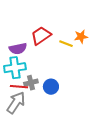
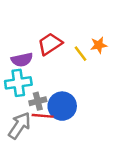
yellow line: (66, 44) -> (80, 54), turned 32
red line: (19, 87) -> (43, 116), moved
blue circle: (51, 87) -> (62, 106), size x1.5

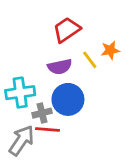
red trapezoid: (50, 44) -> (67, 30), moved
purple semicircle: (22, 60) -> (60, 67), moved
blue circle: (62, 106) -> (68, 99), moved

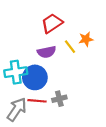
blue circle: (68, 99) -> (35, 77), moved
gray cross: (42, 113) -> (59, 99), moved

